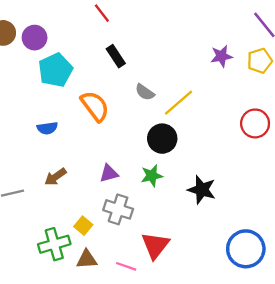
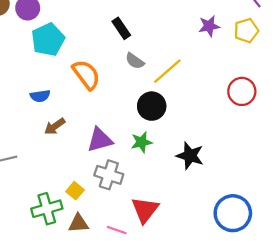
black rectangle: (116, 56) -> (121, 28), moved
purple triangle: (109, 173) -> (100, 140), size x1.4
brown arrow: (55, 177) -> (55, 126), moved

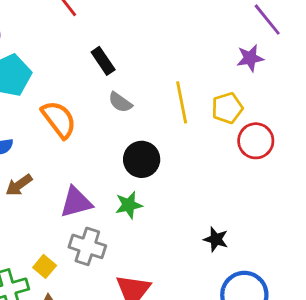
purple star: (209, 26) -> (250, 58), moved
yellow pentagon: (246, 31) -> (227, 108), moved
yellow line: (167, 71) -> (182, 102), moved, turned -60
black star: (190, 156) -> (216, 239), moved, size x0.7

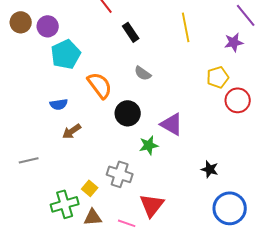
black rectangle: (103, 61) -> (131, 32), moved
yellow line: (182, 102) -> (186, 27), moved
black circle: (142, 159) -> (128, 113), moved
purple triangle: (76, 202) -> (172, 124), moved, turned 45

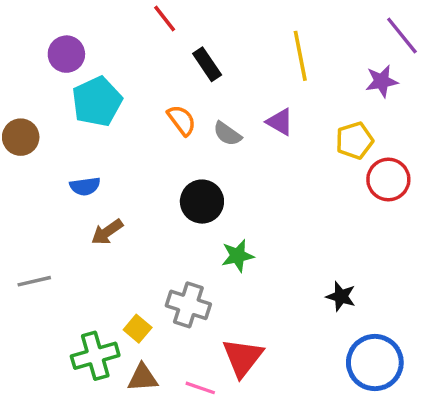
brown circle: (21, 22) -> (21, 137), moved
orange semicircle: (100, 85) -> (182, 120), moved, size x0.7
purple triangle: (172, 124) -> (280, 122), moved, size x0.7

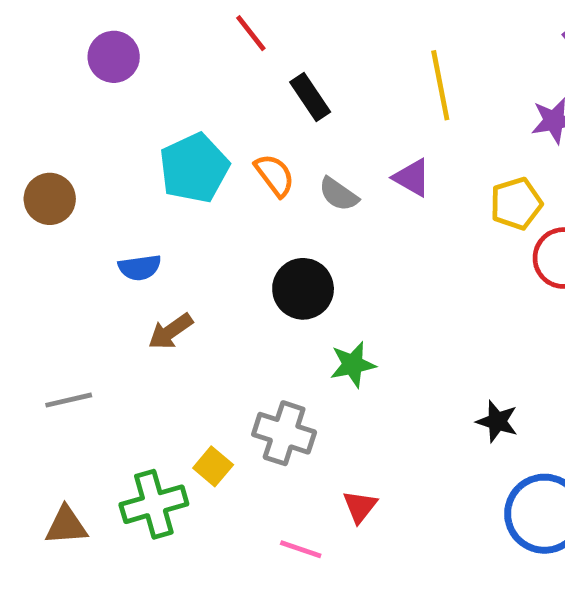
purple circle: (66, 54) -> (114, 57), moved
cyan pentagon: (97, 102) -> (194, 168), moved
red triangle: (243, 357) -> (360, 507), size x0.6
brown triangle: (143, 378) -> (66, 526), moved

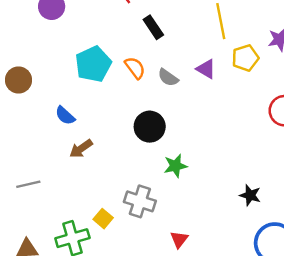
yellow pentagon: (516, 204) -> (245, 58), moved
blue semicircle: (140, 268) -> (65, 116), turned 50

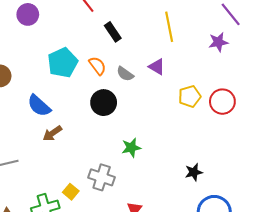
yellow pentagon: (245, 58) -> (190, 96), moved
blue semicircle: (65, 116) -> (39, 106), size x1.4
black circle: (150, 127) -> (104, 103), moved
black star: (250, 195) -> (194, 172), turned -30

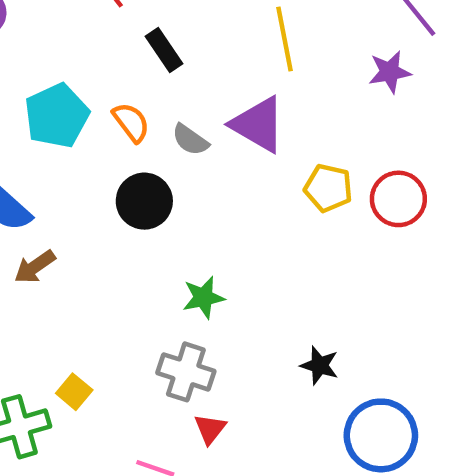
purple triangle: (157, 67) -> (258, 124), size x1.6
yellow pentagon: (190, 96) -> (328, 188), turned 30
black star: (194, 172) -> (320, 365), moved, turned 30
gray cross: (102, 177) -> (186, 372), moved

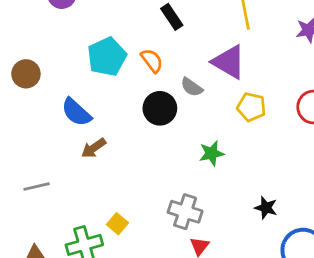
gray semicircle: (190, 140) -> (192, 87), moved
yellow pentagon: (328, 188) -> (251, 107), moved
green star: (203, 297) -> (212, 153), moved

